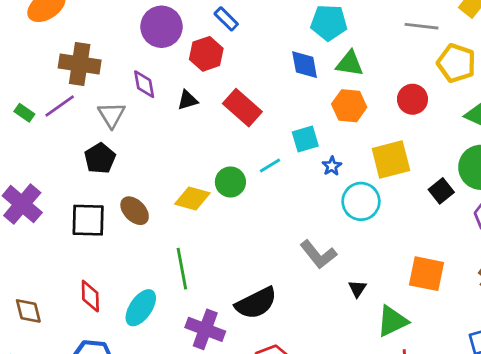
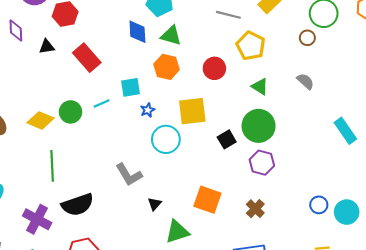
green line: (182, 269) -> (52, 166), moved

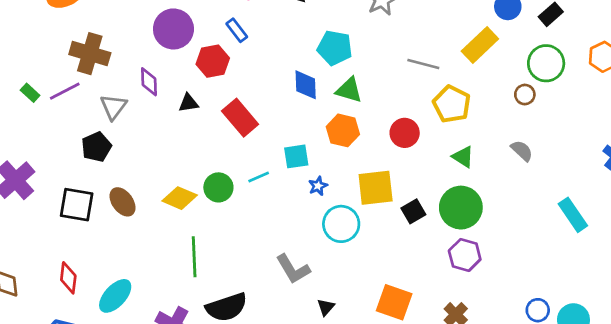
black square: (227, 139) -> (413, 211), moved

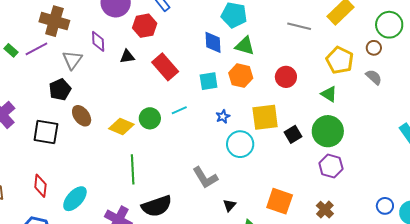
yellow pentagon: (452, 104) -> (340, 60), moved
gray semicircle: (522, 151) -> (374, 77), moved
cyan square: (296, 156) -> (209, 81), moved
brown ellipse: (123, 202) -> (82, 116), moved

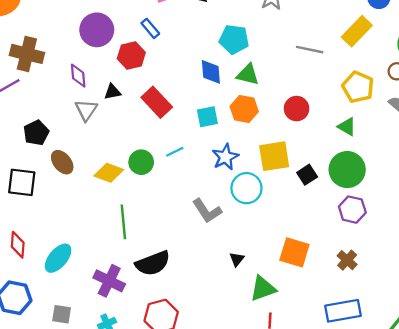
gray triangle: (72, 60) -> (86, 110), moved
blue star: (223, 116) -> (225, 157), size x1.6
gray L-shape: (205, 178) -> (207, 211), moved

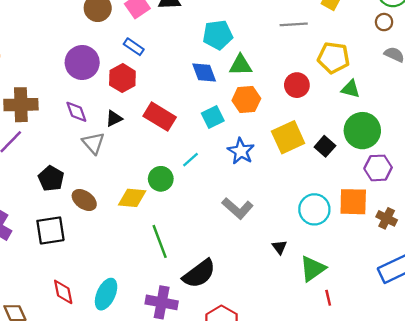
yellow pentagon: (358, 87) -> (333, 58), moved
cyan circle: (246, 188) -> (314, 209), moved
orange square: (294, 252) -> (353, 202), moved

